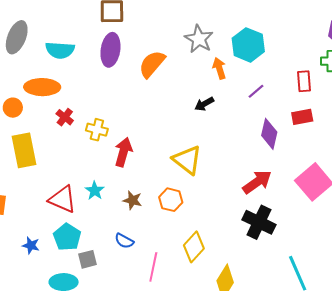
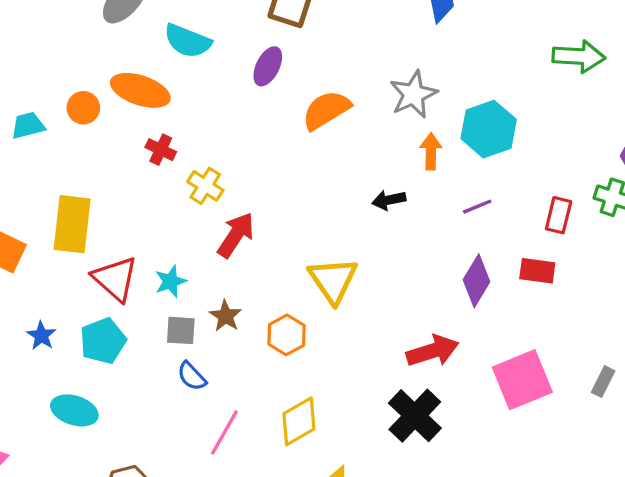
purple ellipse: (110, 50) -> (268, 66), size x0.7
red cross: (65, 117) -> (161, 150), turned -30
yellow rectangle: (24, 150) -> (72, 224), moved
gray square: (87, 259) -> (181, 330), moved

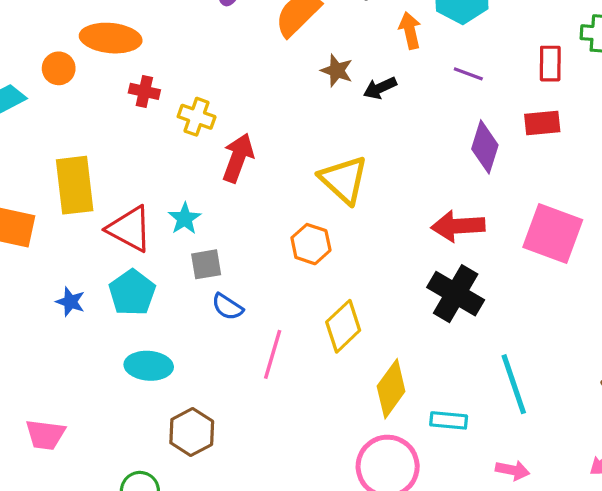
purple line: (477, 207) -> (468, 74), turned 56
brown star: (226, 316) -> (337, 71), moved
red arrow: (433, 351) -> (458, 226), turned -153
pink square: (522, 380) -> (553, 233), turned -34
cyan ellipse: (74, 410) -> (149, 366), moved

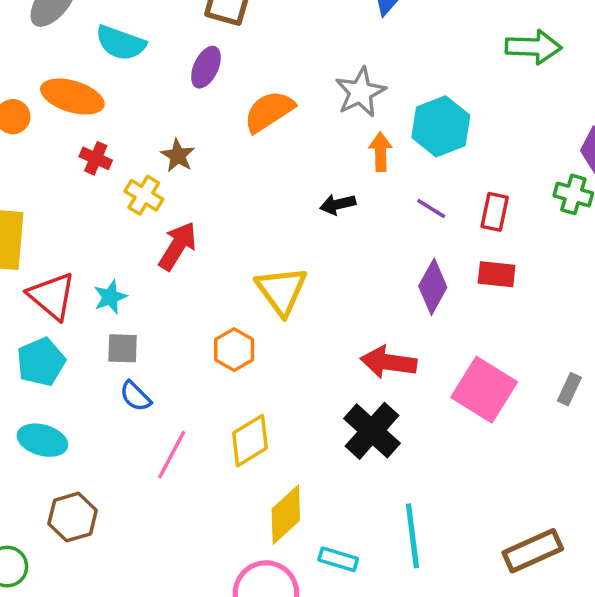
red rectangle: (550, 64) -> (495, 212), moved
brown star: (337, 71) -> (178, 156), moved

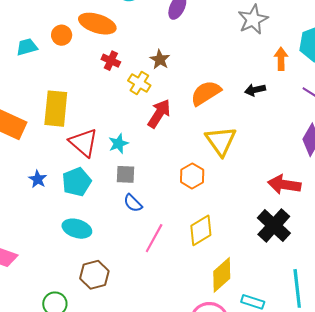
gray star: (360, 92) -> (253, 19), moved
orange semicircle: (269, 111) -> (206, 93), moved

